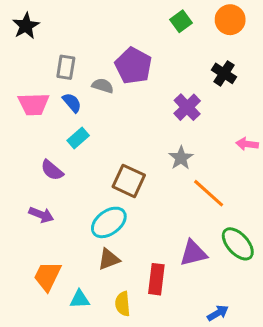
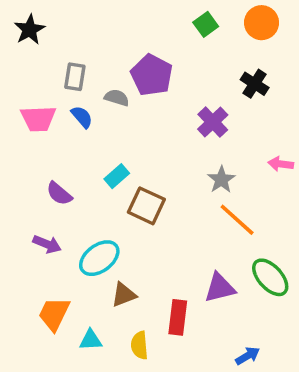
cyan rectangle: (78, 138) -> (117, 176), moved
gray star: (181, 158) -> (221, 180), moved
cyan ellipse: (109, 222) -> (99, 258), moved

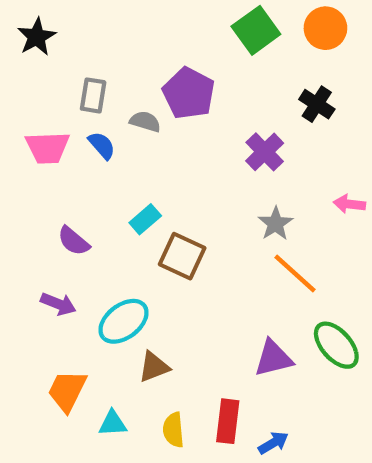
green square: (206, 24) -> (256, 30), size x1.5
red rectangle: (178, 317) -> (228, 421), moved
blue arrow: (248, 356) -> (273, 443), moved

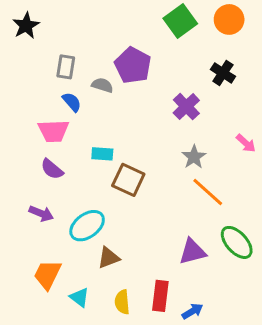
pink trapezoid: (48, 148) -> (53, 131), moved
pink arrow: (349, 204) -> (246, 143), turned -145
cyan rectangle: (145, 219) -> (102, 154), turned 45
cyan triangle: (113, 423) -> (79, 297), turned 40

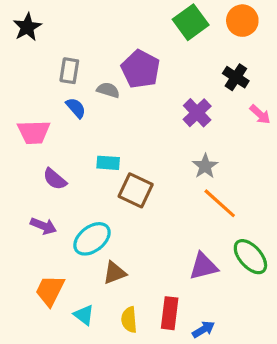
pink trapezoid: (53, 131) -> (34, 132), moved
pink arrow: (246, 143) -> (260, 114), moved

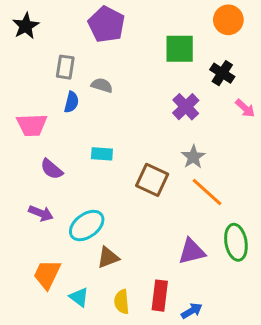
green square: (191, 22) -> (180, 49), moved, turned 36
purple pentagon: (140, 69) -> (106, 24), moved
blue semicircle: (76, 108) -> (71, 102), turned 55
brown square: (136, 190) -> (152, 180), moved
green ellipse: (250, 257) -> (236, 242), turned 32

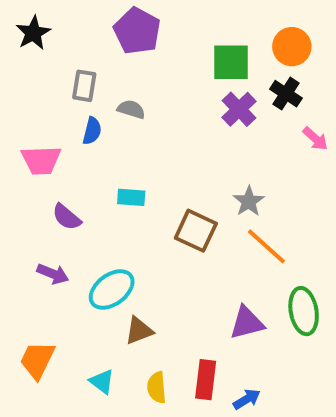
orange circle: (228, 20) -> (292, 47), moved
purple cross: (186, 107) -> (239, 109), moved
orange trapezoid: (47, 274) -> (37, 360), moved

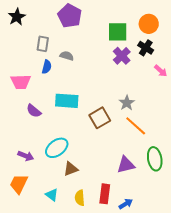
cyan rectangle: (131, 197) -> (67, 101), size x1.6
brown square: (196, 231) -> (100, 118), turned 35
purple arrow: (53, 274) -> (26, 156), moved

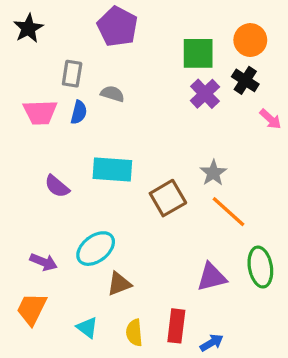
pink trapezoid: (21, 82) -> (40, 112), moved

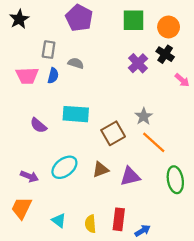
green square: (198, 53) -> (133, 20), moved
purple triangle: (212, 277) -> (130, 176), moved
brown triangle: (119, 284) -> (101, 170), moved

